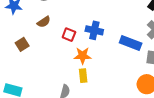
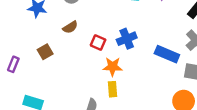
blue cross: (94, 30) -> (127, 39), turned -36

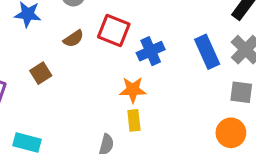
red square: (98, 43) -> (114, 30), moved, size x1.5
blue rectangle: (167, 54) -> (207, 52), moved, turned 45

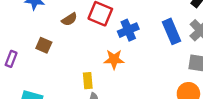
brown square: (41, 73) -> (44, 45), turned -35
yellow rectangle: (134, 120) -> (88, 81), moved

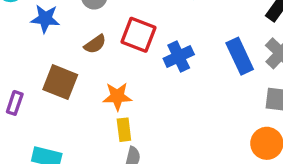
brown square: (44, 45) -> (60, 82), size x1.5
orange star: (114, 59) -> (117, 96), moved

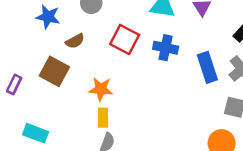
brown semicircle: (95, 44) -> (75, 41), moved
blue cross: (179, 56) -> (166, 48), moved, turned 30

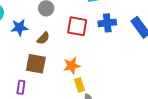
purple rectangle: (14, 84) -> (21, 87), moved

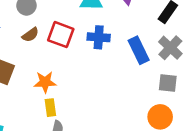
brown semicircle: (43, 38) -> (30, 35), moved

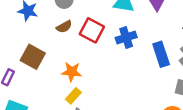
blue cross: (99, 37) -> (126, 38), turned -30
yellow rectangle: (50, 108) -> (73, 96), turned 42

